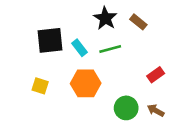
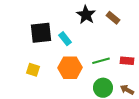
green line: (110, 49) -> (101, 61), moved
red rectangle: (156, 75) -> (127, 61), turned 40

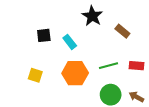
brown rectangle: (113, 18) -> (122, 31), moved
black square: (41, 33) -> (44, 35), size x0.6

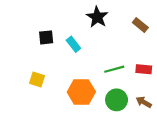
brown rectangle: (122, 31) -> (140, 25), moved
orange hexagon: (75, 73) -> (81, 92), moved

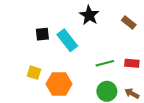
cyan rectangle: (73, 44) -> (67, 40), size x1.5
orange hexagon: (81, 92) -> (59, 84), moved

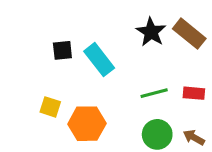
black star: (89, 15) -> (151, 32), moved
brown rectangle: (129, 23) -> (189, 34), size x1.5

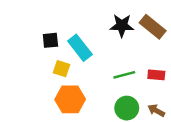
black star: (151, 32) -> (122, 26), turned -30
yellow square: (50, 107) -> (61, 69), moved

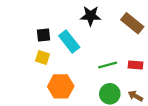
black star: (122, 26) -> (91, 16), moved
yellow square: (61, 69) -> (42, 58), moved

